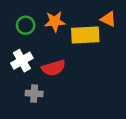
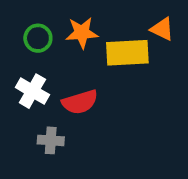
white cross: (22, 61) -> (32, 91), turned -30

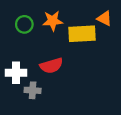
white cross: (32, 91) -> (16, 73), moved, turned -30

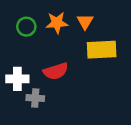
orange triangle: (104, 18) -> (85, 22), moved, turned 35
yellow rectangle: (82, 34) -> (102, 50), moved

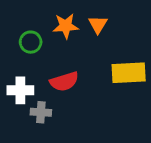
green circle: (26, 27) -> (31, 42), moved
yellow rectangle: (102, 50) -> (129, 73), moved

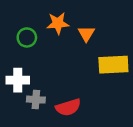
orange triangle: (98, 25) -> (86, 34), moved
red semicircle: (64, 82) -> (68, 107), moved

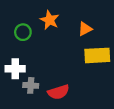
orange star: (58, 23) -> (50, 20), turned 30
orange triangle: (86, 34) -> (85, 29), moved, turned 32

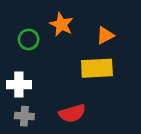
yellow rectangle: (97, 55) -> (97, 68), moved
gray cross: (31, 85) -> (24, 116), moved

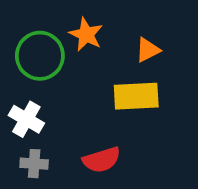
green circle: (29, 39) -> (40, 56), size x1.6
white cross: (19, 85) -> (26, 119), turned 30

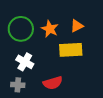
orange star: (86, 35) -> (50, 29), moved
white cross: (26, 119) -> (25, 62), moved

